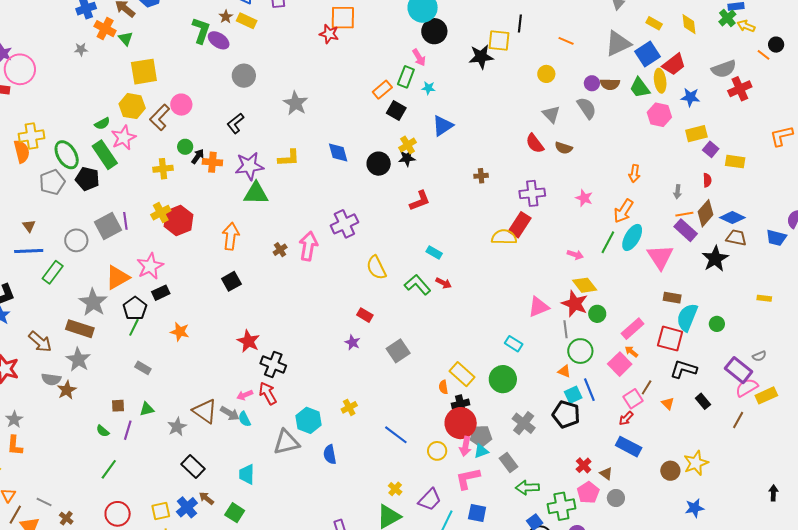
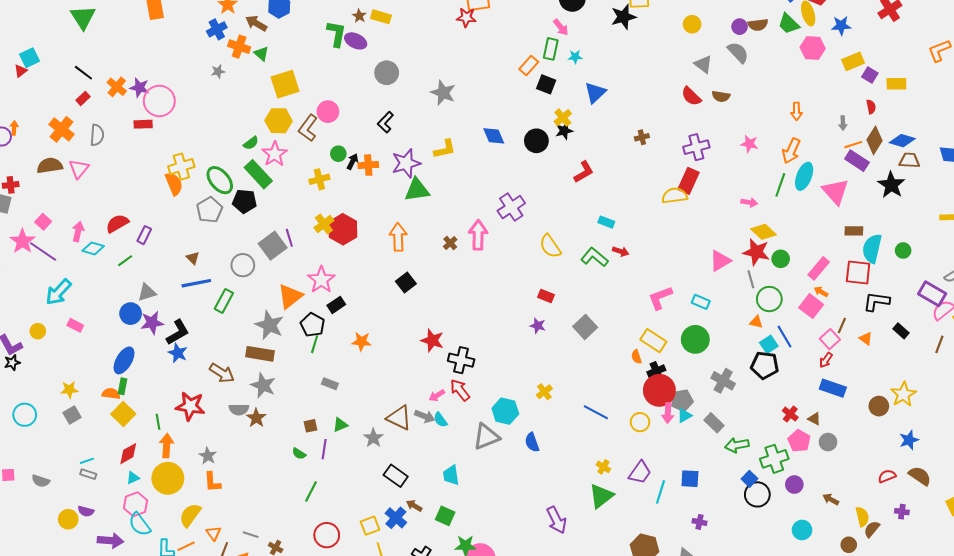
pink L-shape: (468, 478) -> (660, 298), moved

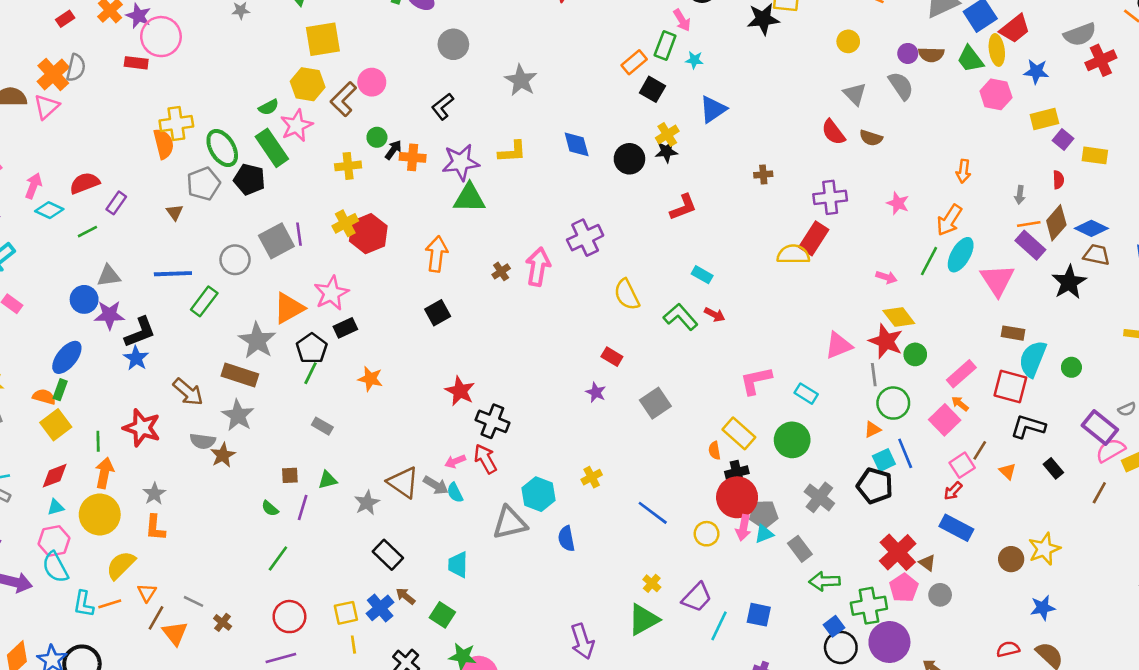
orange cross: (61, 129) -> (53, 74), moved
brown triangle: (193, 258) -> (175, 212), moved
orange triangle: (756, 322) -> (872, 429), turned -48
red cross: (790, 414) -> (898, 552), size x1.8
purple circle: (794, 485) -> (889, 642), size x1.8

